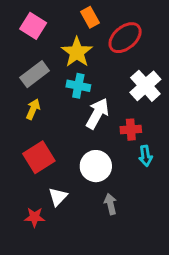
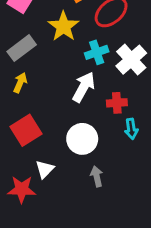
cyan cross: (78, 86) -> (97, 52), moved, turned -30
red star: (35, 217) -> (22, 189), size x1.4

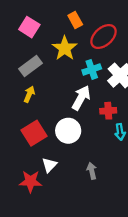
white circle: (82, 139) -> (68, 131), moved

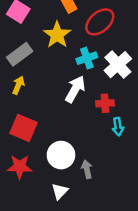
white circle: (68, 131) -> (61, 155), moved
red square: (34, 133) -> (24, 128), turned -35
white triangle: (49, 165) -> (60, 191), moved
red star: (30, 181) -> (20, 167), moved

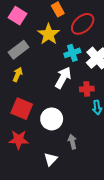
white circle: (61, 155) -> (52, 119), moved

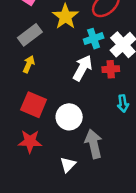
red cross: (87, 89) -> (111, 69), moved
gray arrow: (72, 142) -> (94, 144), size x1.6

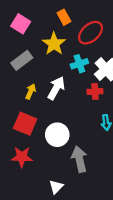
yellow arrow: (29, 64) -> (31, 91), moved
white arrow: (83, 68) -> (56, 88), moved
white triangle: (68, 165) -> (56, 187), moved

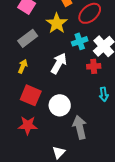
yellow arrow: (31, 91) -> (23, 66), moved

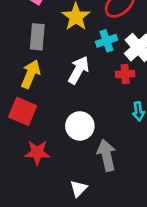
gray rectangle: (28, 38) -> (37, 37), turned -48
yellow arrow: (23, 66) -> (31, 74), size x1.5
red square: (31, 95) -> (23, 111), moved

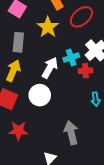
cyan cross: (106, 41) -> (71, 58), moved
white circle: (80, 126) -> (40, 95), moved

